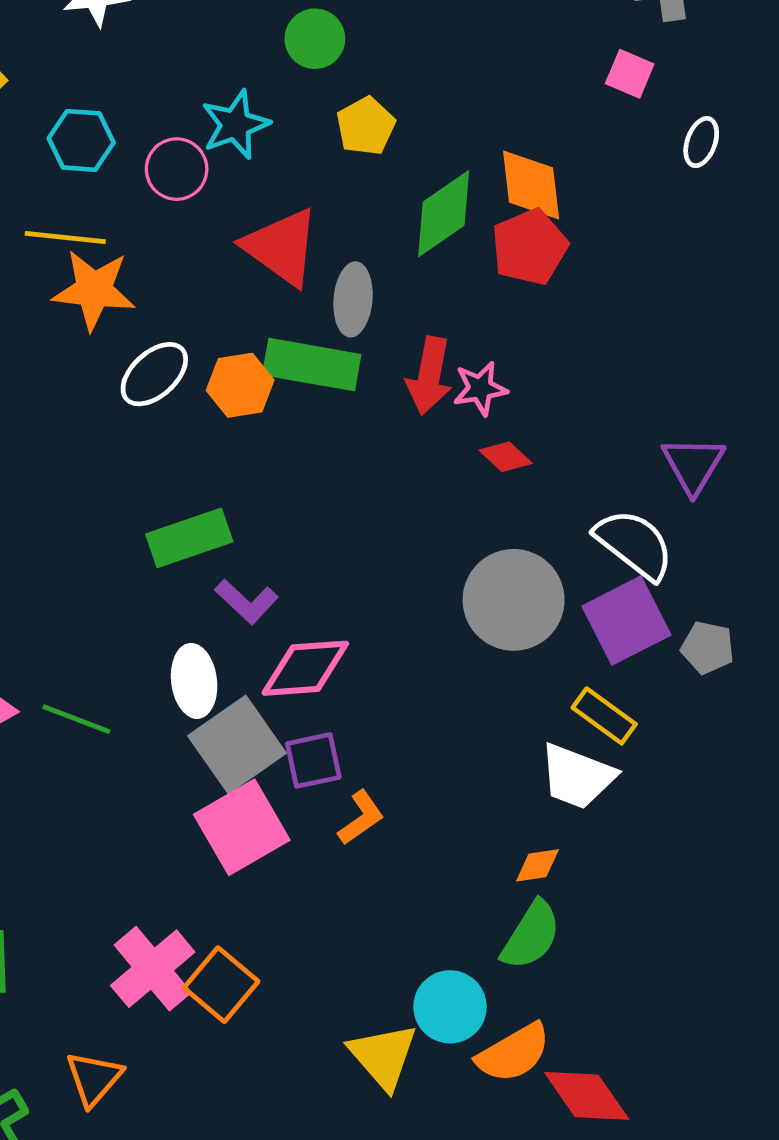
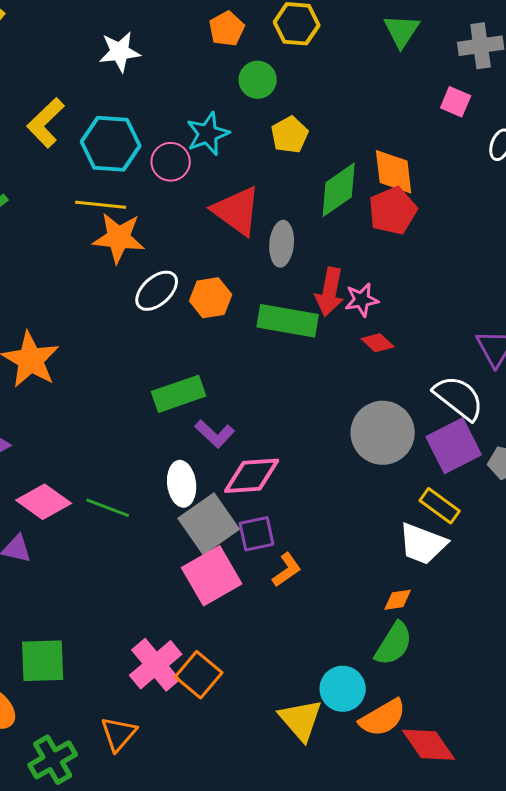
cyan hexagon: (81, 140) -> (111, 144), size x1.4
green rectangle: (312, 365) -> (288, 321), moved

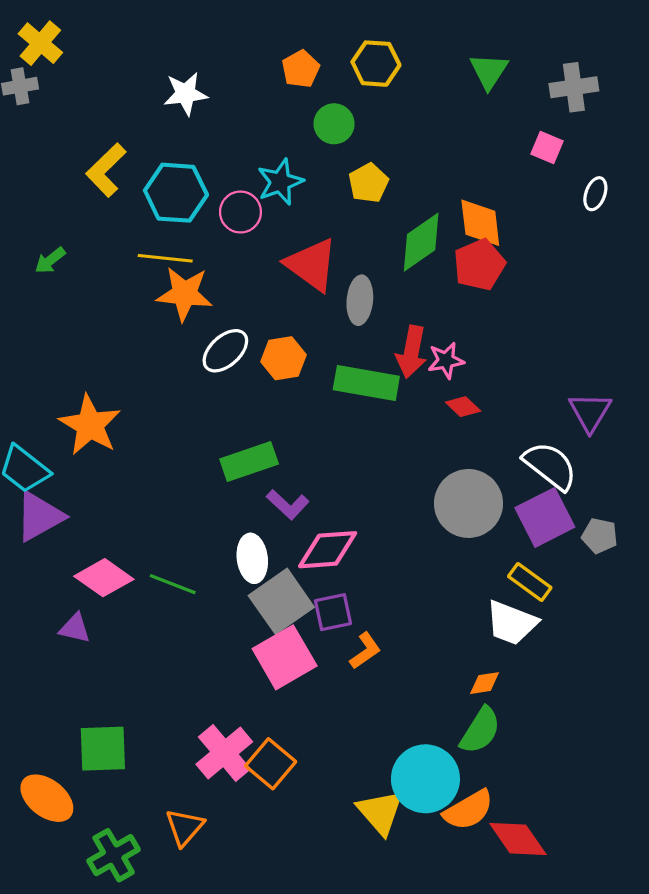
cyan circle: (343, 689) -> (425, 779), size x1.4

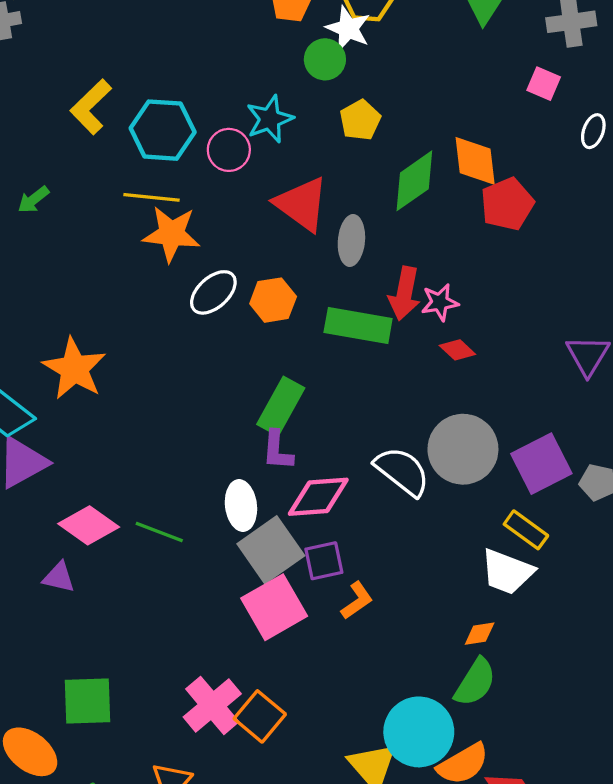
white star: (186, 94) -> (348, 28), moved, turned 30
red pentagon: (479, 265) -> (507, 204), moved
green rectangle: (249, 462) -> (281, 406), moved, turned -42
white semicircle: (550, 466) -> (402, 471), moved
purple L-shape: (288, 505) -> (277, 450), turned 51

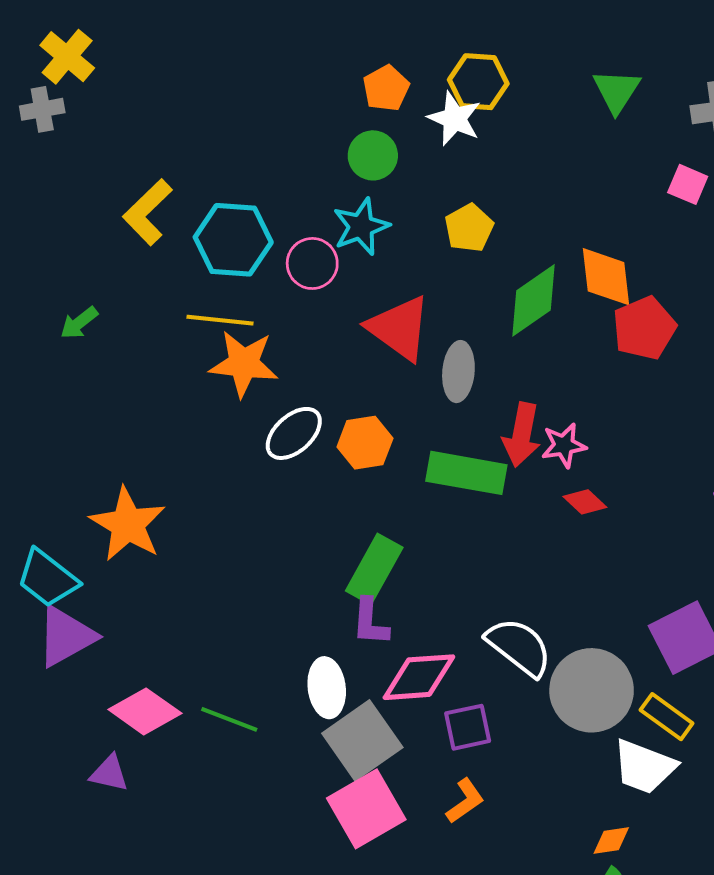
green circle: (325, 59) -> (373, 155), moved
gray circle: (463, 449) -> (592, 690), moved
purple square: (324, 561) -> (468, 727), moved

